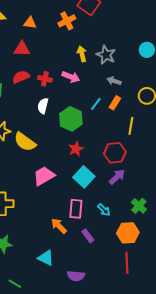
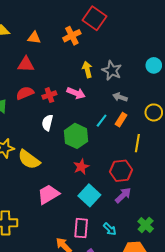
red cross: (45, 79) -> (49, 95), turned -32

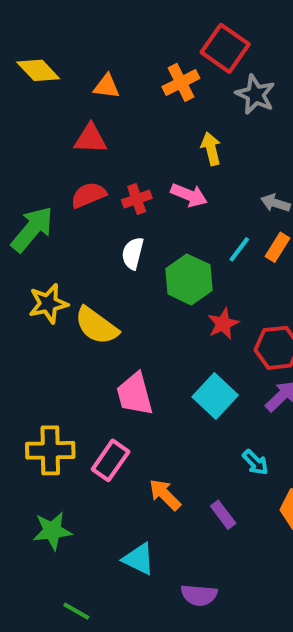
gray star: (112, 71) -> (255, 95), moved
red star: (81, 167) -> (223, 324), moved
pink trapezoid: (48, 194) -> (135, 394), turned -75
pink rectangle: (81, 228) -> (111, 460), moved, turned 30

